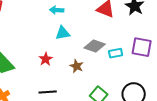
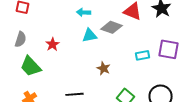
gray diamond: (95, 46) -> (112, 27), moved
red star: (46, 59) -> (53, 44), moved

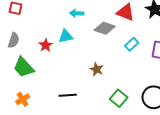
cyan triangle: (90, 35) -> (66, 36), moved
cyan rectangle: (143, 55) -> (132, 44), moved, turned -32

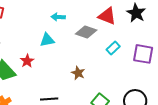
red star: (46, 45) -> (27, 61), moved

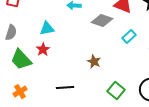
cyan triangle: (47, 40) -> (47, 29), moved

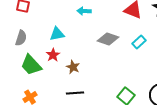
gray diamond: (102, 21) -> (108, 39), moved
brown star: (94, 62) -> (73, 67), moved

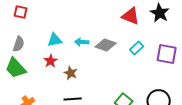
cyan arrow: (84, 11) -> (82, 42), moved
green trapezoid: (31, 65) -> (16, 68), moved

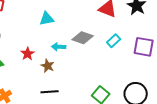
cyan triangle: (55, 40) -> (47, 19), moved
cyan arrow: (82, 42) -> (59, 47), moved

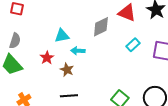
cyan triangle: (47, 19) -> (62, 36), moved
gray diamond: (83, 38) -> (101, 27), moved, turned -45

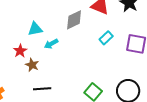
cyan arrow: (78, 51) -> (51, 44), turned -32
brown star: (67, 70) -> (32, 65), moved

